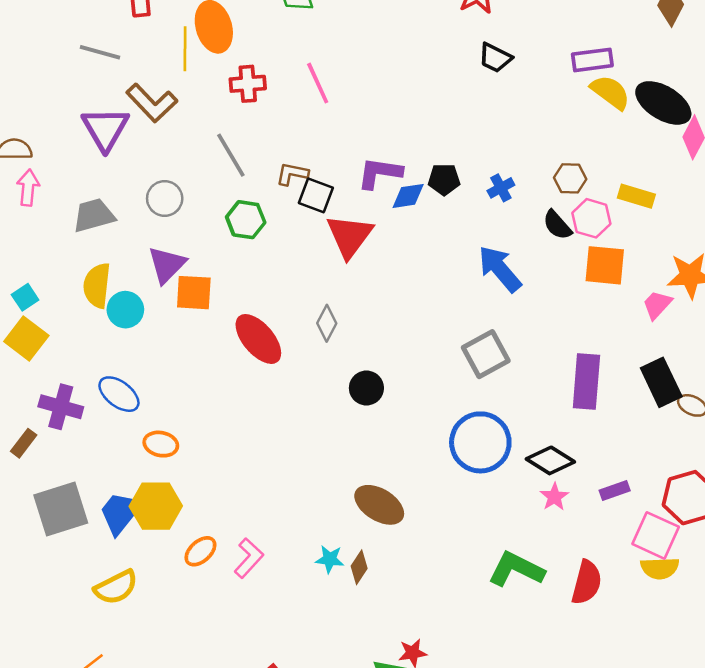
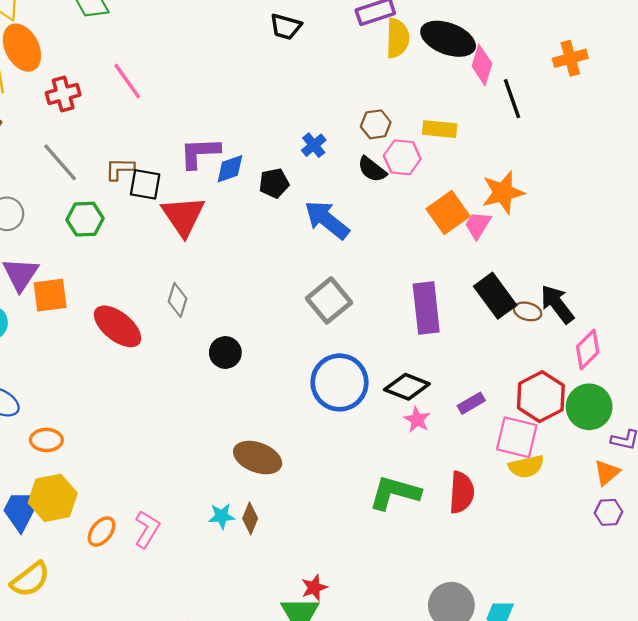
yellow semicircle: (610, 92) -> (398, 38), turned 66
black pentagon: (444, 179) -> (274, 183), moved
orange square: (605, 265) -> (448, 212), moved, turned -30

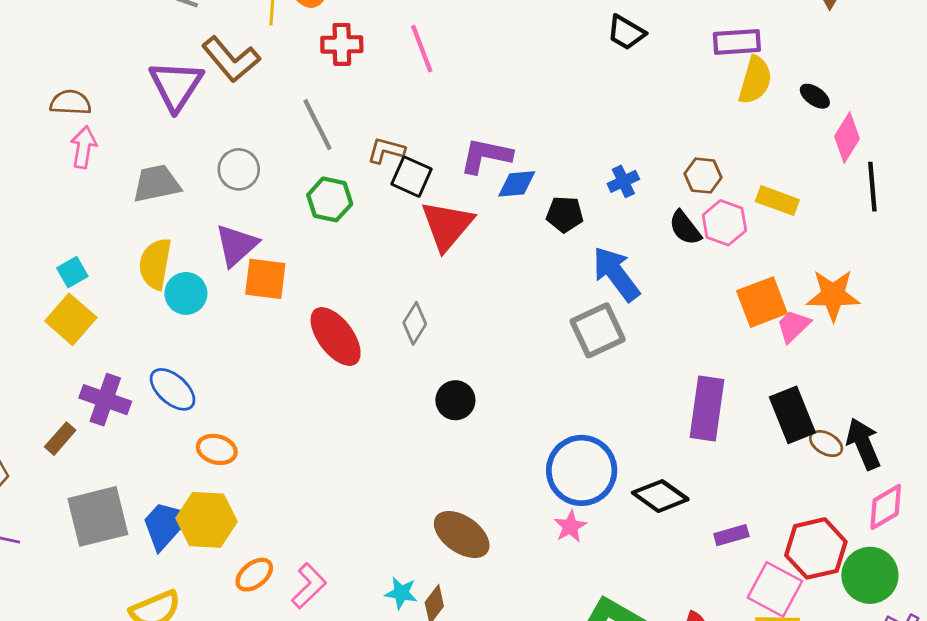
black ellipse: (448, 39) -> (815, 96), size x0.5
gray square: (329, 300) -> (598, 330), moved
pink star: (417, 419) -> (570, 526), moved

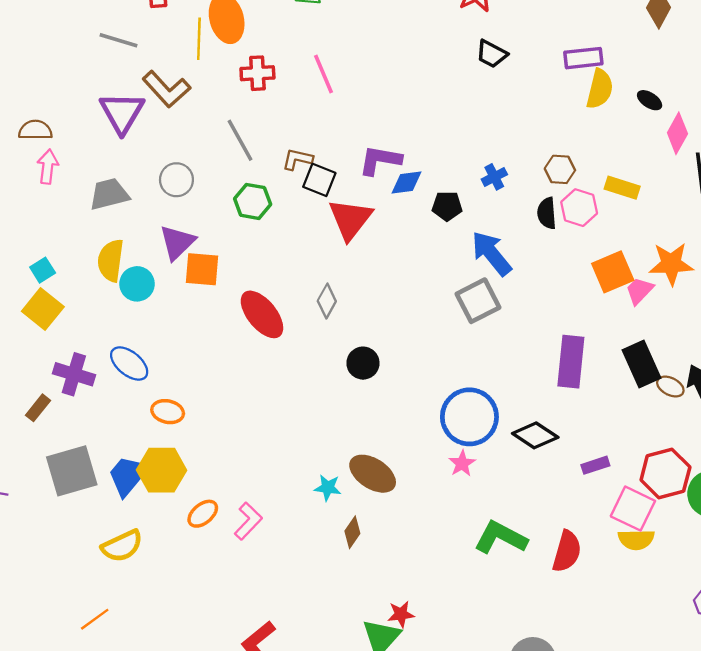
black semicircle: (685, 228) -> (547, 213), turned 36
cyan star: (401, 593) -> (328, 488), moved

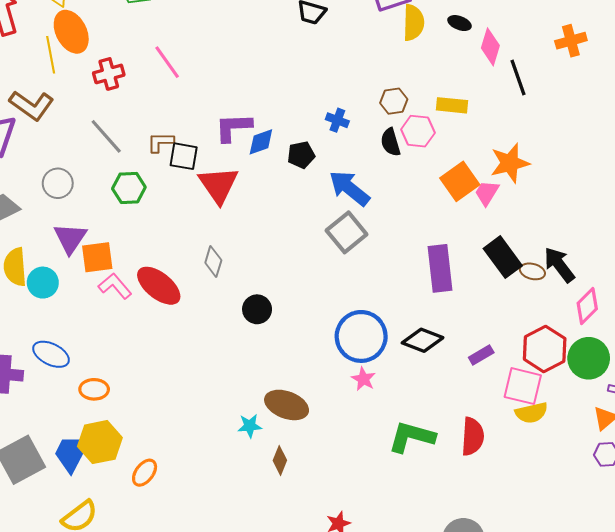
blue cross: (494, 177) -> (337, 120), turned -30
pink L-shape: (248, 521) -> (115, 286), moved, turned -72

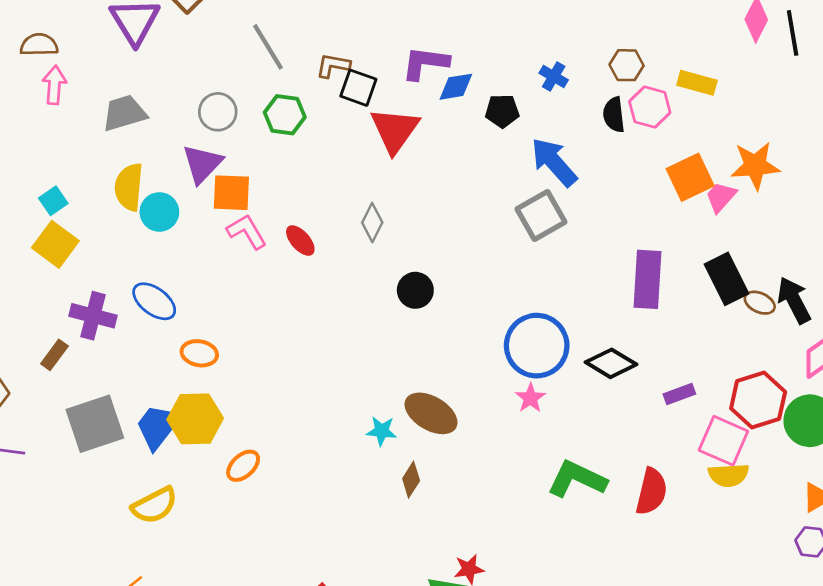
black line: (518, 77) -> (793, 33), moved
gray circle: (58, 183) -> (218, 112), moved
red ellipse: (159, 286) -> (300, 241), size x0.6

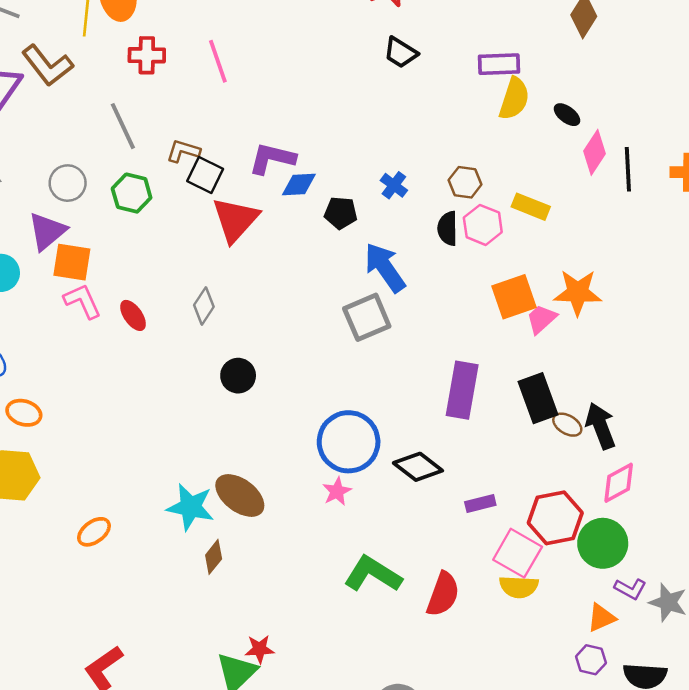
cyan star: (382, 431) -> (190, 507), size x1.6
orange ellipse: (243, 466) -> (94, 532), moved

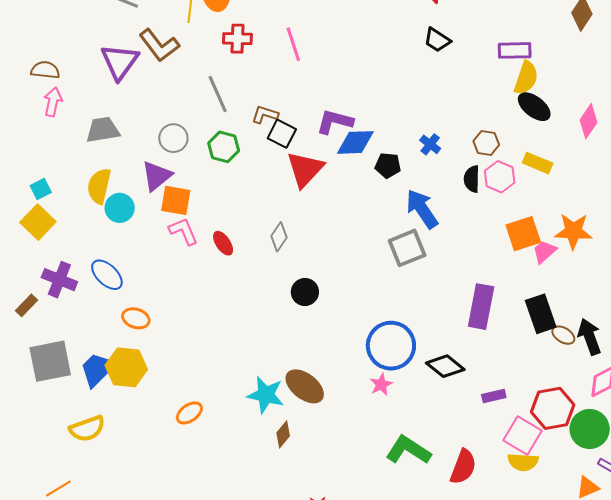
black ellipse: (567, 115) -> (534, 107), moved, size x1.6
blue diamond: (299, 185) -> (355, 142), size x1.4

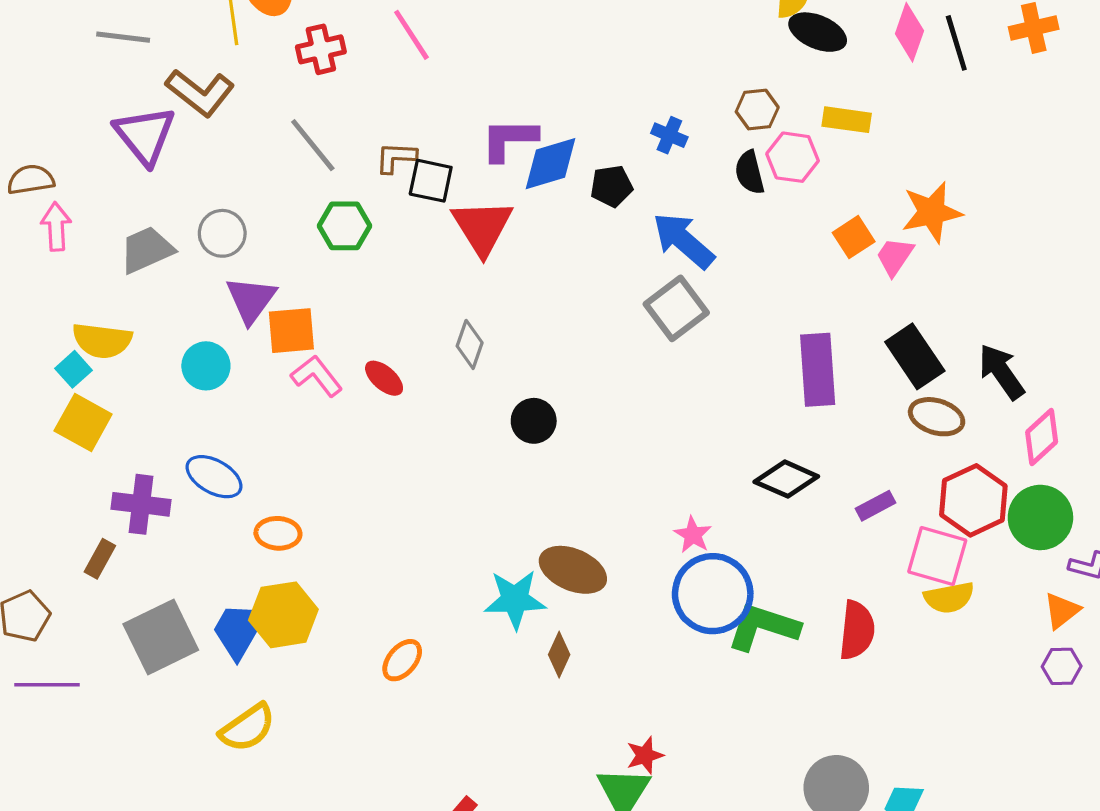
gray circle: (173, 138) -> (222, 233), moved
yellow semicircle: (99, 186) -> (102, 341), moved, turned -81
orange square: (523, 234) -> (854, 237), size x0.7
brown ellipse: (563, 335) -> (937, 417), moved, size x1.4
blue circle: (391, 346) -> (713, 594), moved

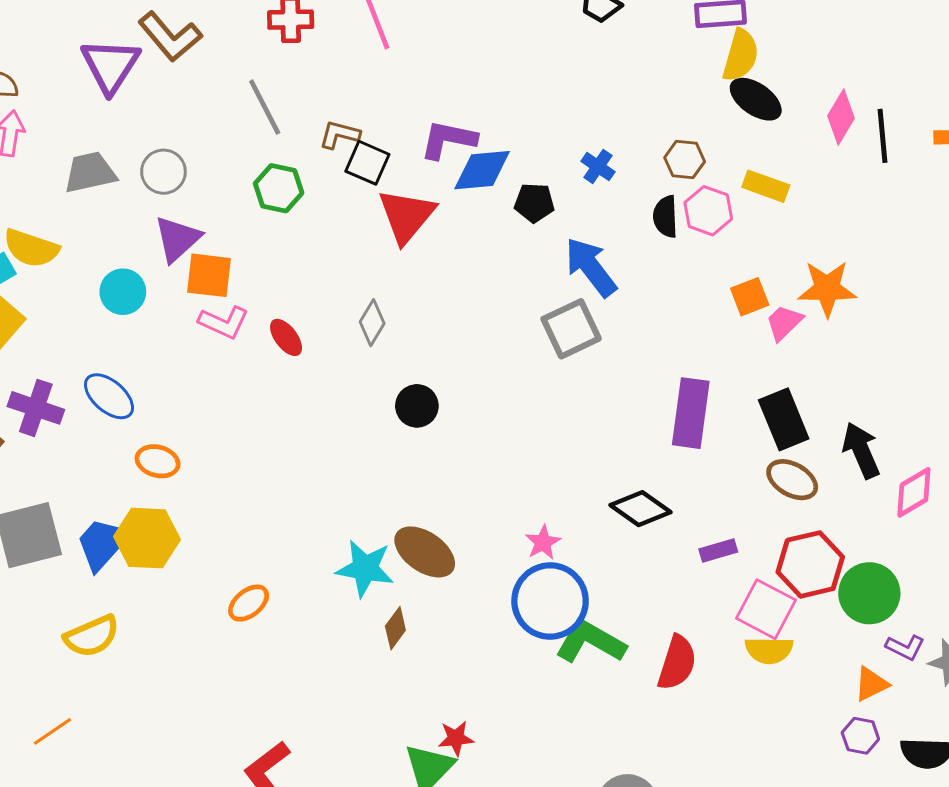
pink L-shape: (317, 376) -> (224, 322), turned 141
pink diamond: (1042, 437) -> (914, 492), moved

